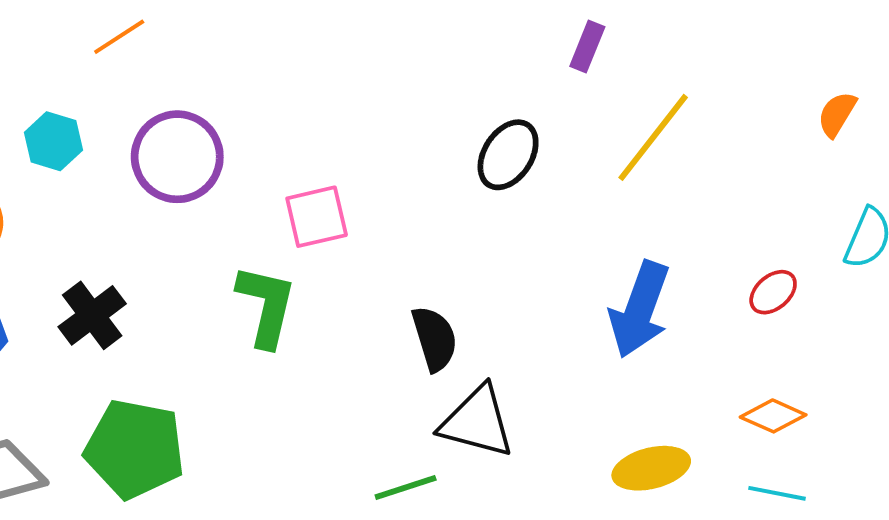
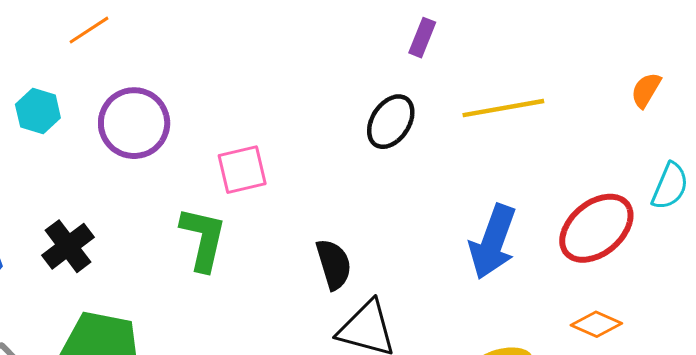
purple rectangle: (587, 46) -> (422, 38), moved
yellow line: (653, 137) -> (503, 108), turned 42
red ellipse: (773, 292) -> (596, 228), size x2.0

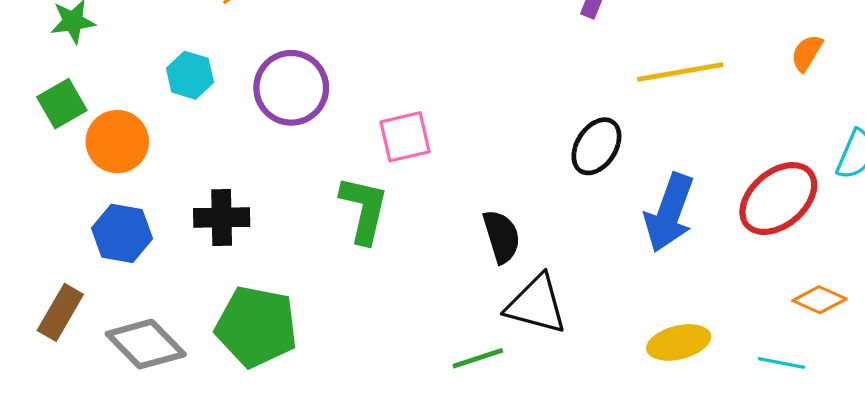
orange semicircle: (646, 90) -> (807, 53), moved
black ellipse: (391, 122) -> (596, 146), moved
black cross: (68, 246) -> (222, 217), turned 36
orange diamond: (596, 324) -> (819, 300), moved

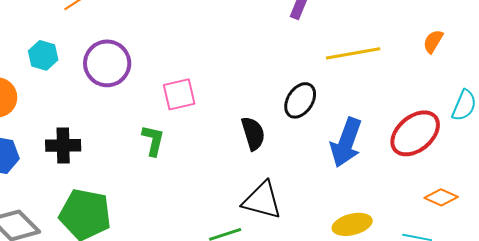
green L-shape: (364, 210) -> (153, 140), size x0.7
black semicircle: (502, 236) -> (253, 133), moved

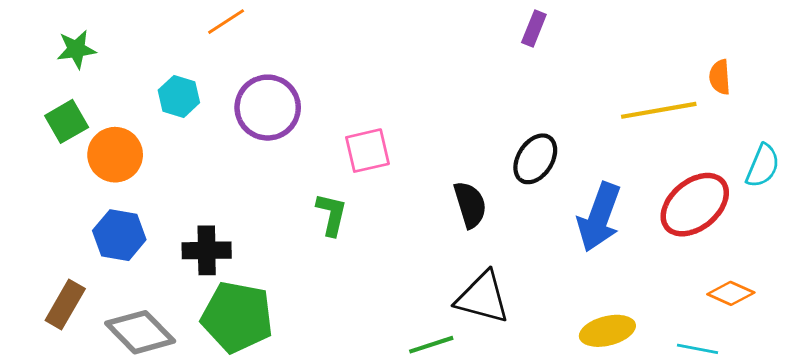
orange semicircle: (433, 41) -> (720, 77), turned -35
yellow line: (353, 53) -> (659, 110), moved
black cross: (63, 145) -> (207, 250), moved

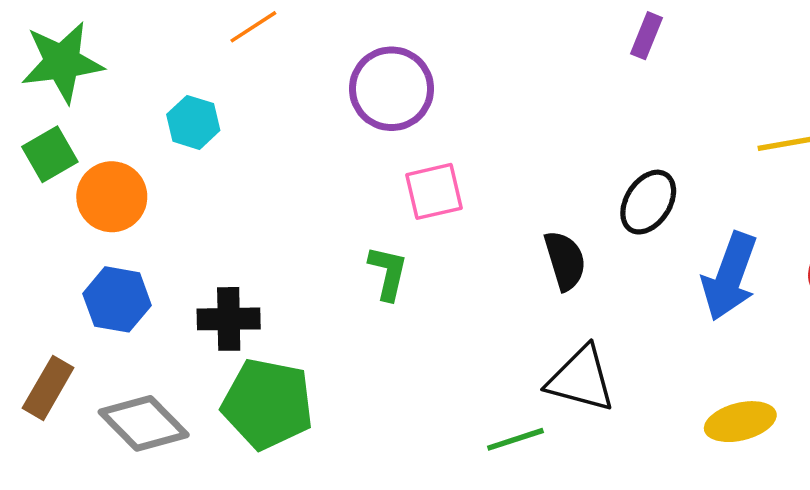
green star: (76, 49) -> (62, 62), size x1.6
purple circle: (268, 108) -> (392, 89), moved

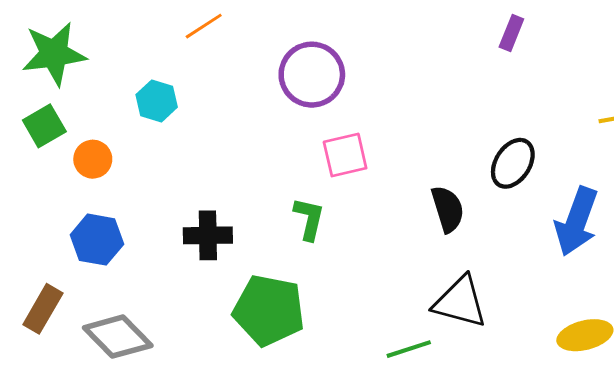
orange circle: (112, 197) -> (93, 159), size x0.7
black cross: (229, 319) -> (208, 235), moved
green pentagon: (268, 404) -> (269, 310), moved

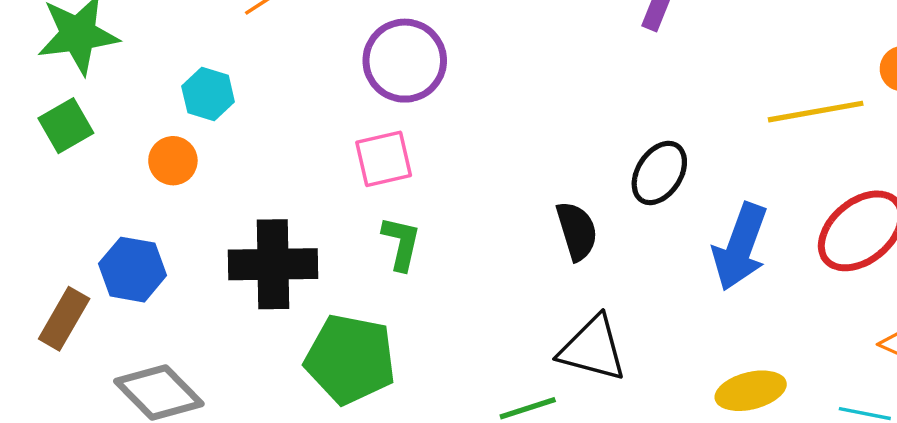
pink square: (345, 155) -> (384, 159), moved
orange circle: (93, 159) -> (173, 161), moved
black cross: (208, 235) -> (273, 264), size x1.4
brown rectangle: (43, 309) -> (64, 319), moved

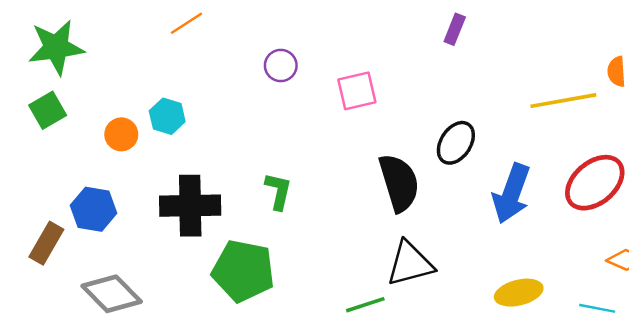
purple circle: (405, 61) -> (281, 66), size x0.6
cyan hexagon: (208, 94) -> (167, 116), moved
pink square: (384, 159) -> (357, 91), moved
black semicircle: (577, 231) -> (399, 183), size x1.4
black triangle: (593, 349) -> (410, 264), turned -30

